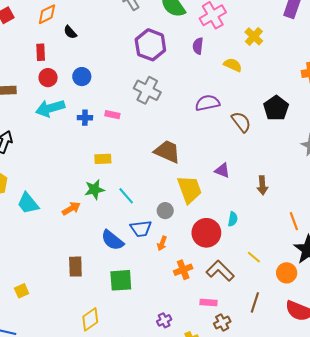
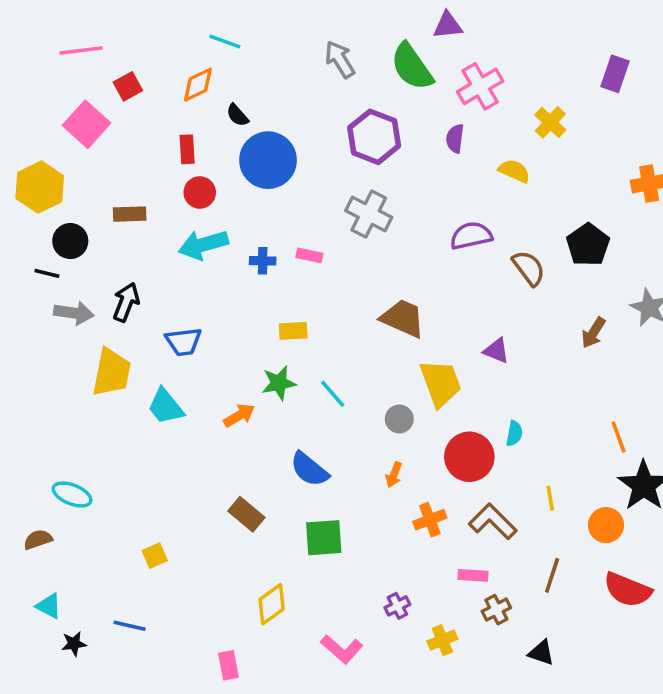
blue circle: (82, 77) -> (268, 160), moved, size x1.8
brown arrow: (262, 185) -> (593, 333), moved, turned 36
blue trapezoid: (141, 229) -> (184, 342), moved
yellow line: (254, 257) -> (550, 498), turned 40
brown rectangle: (75, 267) -> (246, 514), turned -48

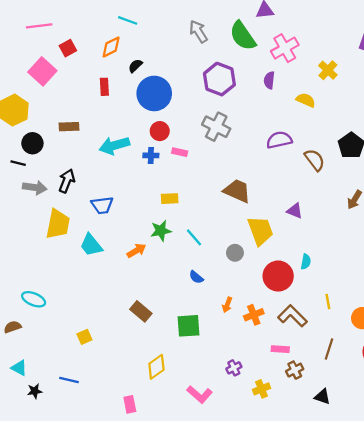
black semicircle: (237, 115) -> (135, 66), turned 88
red circle: (200, 192) -> (160, 131), moved
blue semicircle: (309, 469) -> (196, 277), moved, size x0.6
orange arrow: (394, 475) -> (227, 305), moved

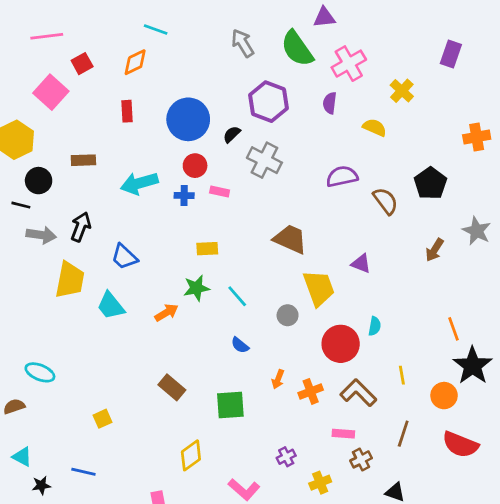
black semicircle: (135, 66) -> (232, 134), moved
blue trapezoid: (102, 205) -> (124, 257), turned 50

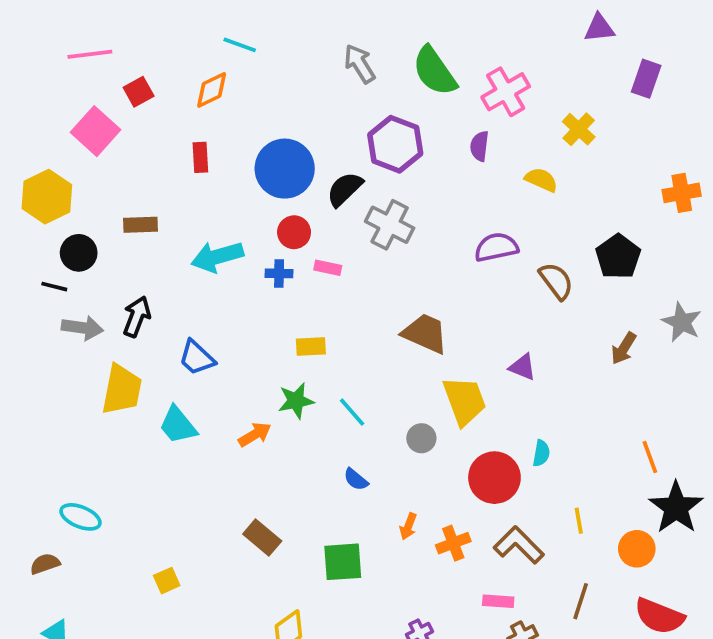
purple triangle: (324, 17) -> (599, 28), moved
black semicircle: (232, 134) -> (345, 189), size x1.5

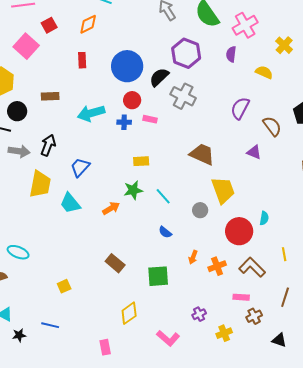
purple semicircle: (496, 247) -> (240, 108), turned -50
blue trapezoid: (197, 358) -> (80, 167), turned 90
purple triangle: (523, 367) -> (254, 152), moved

